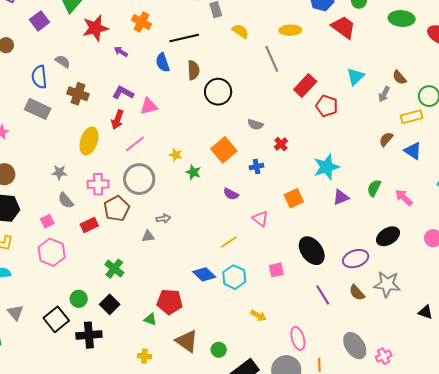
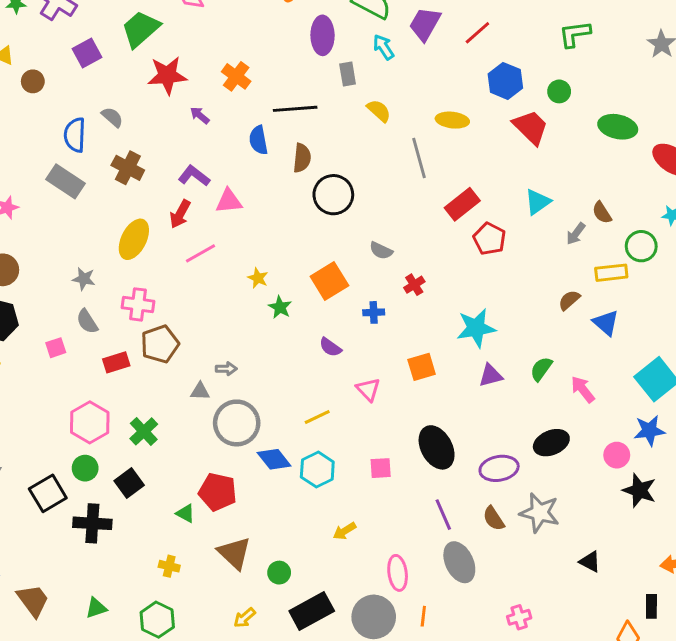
gray circle: (139, 179) -> (237, 423), moved
pink hexagon: (52, 252) -> (90, 422), moved
yellow arrow: (258, 316) -> (345, 531), turned 112
gray ellipse: (355, 346) -> (459, 562), moved

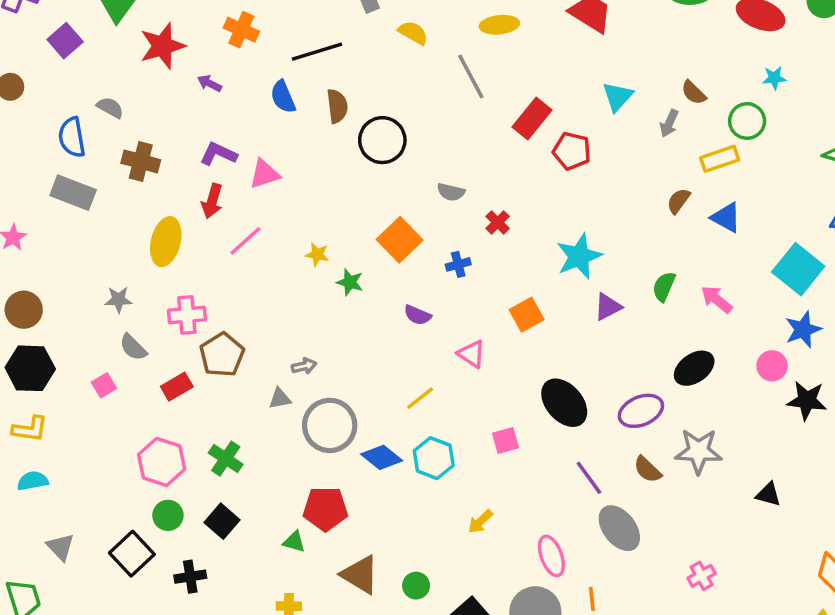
black cross: (92, 523) -> (190, 577), size x0.7

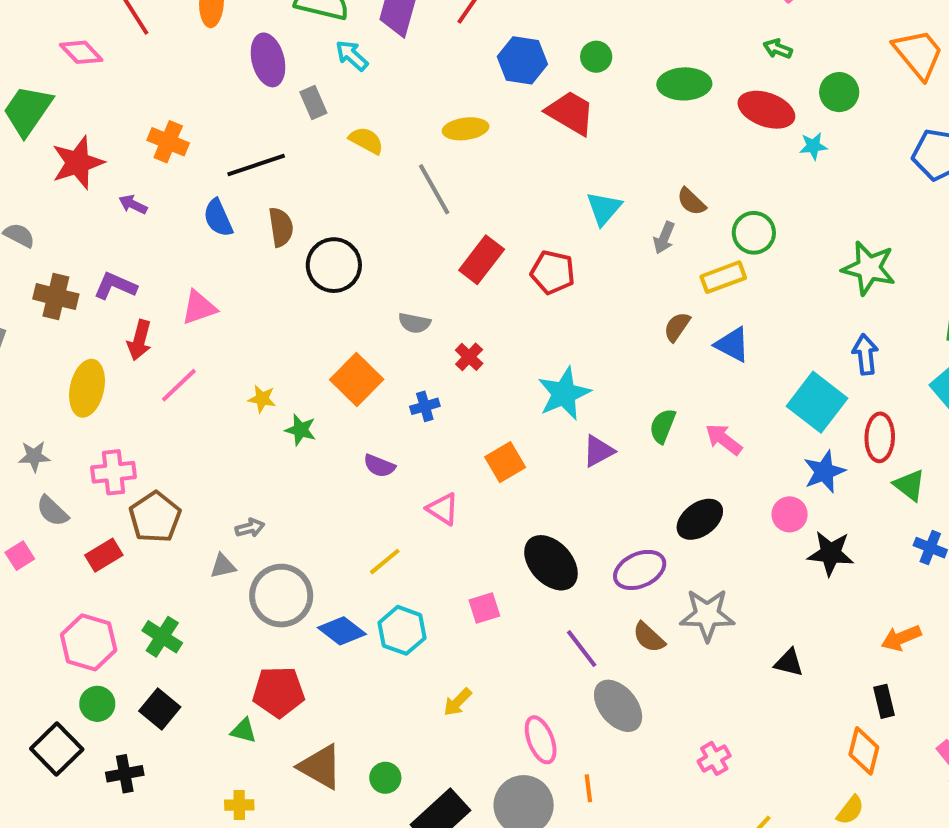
cyan star: (774, 78) -> (813, 146), moved
red rectangle: (532, 118) -> (482, 260), moved
purple L-shape: (218, 154) -> (115, 286), moved

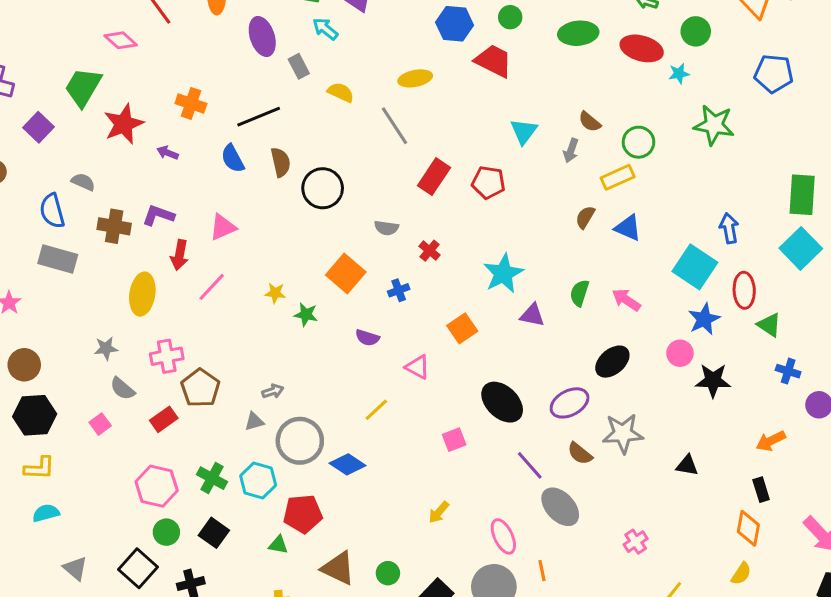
green star: (869, 268) -> (714, 125), moved
purple triangle: (598, 451) -> (532, 315), turned 44
cyan hexagon: (402, 630) -> (258, 480), moved

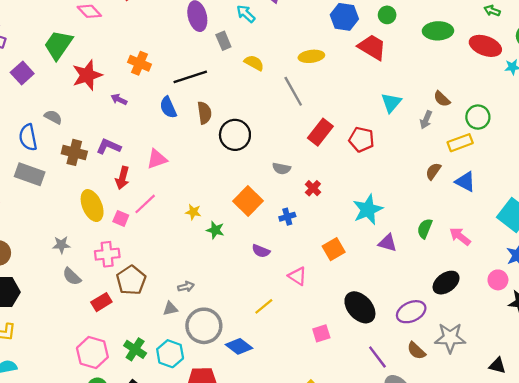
yellow ellipse: (142, 294) -> (92, 206), turned -36
pink square: (100, 424) -> (121, 218), moved, turned -35

